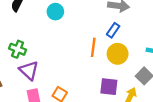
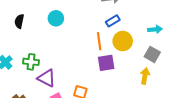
blue rectangle: (113, 30) -> (113, 21), turned 40
purple square: (109, 87) -> (106, 63), moved

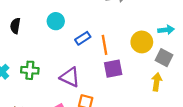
blue rectangle: (113, 21) -> (83, 38), moved
yellow circle: (123, 41) -> (142, 42), moved
purple triangle: (47, 78) -> (70, 77), moved

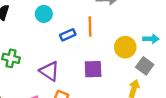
orange line: (104, 45) -> (90, 27), moved

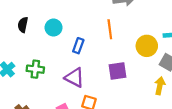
cyan circle: (44, 14) -> (54, 28), moved
blue rectangle: (68, 35) -> (78, 46), moved, turned -40

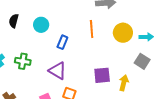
yellow circle: (147, 46) -> (123, 33), moved
purple square: (117, 71) -> (102, 75), moved
yellow arrow: (160, 86) -> (124, 83), moved

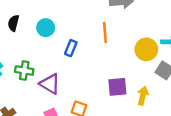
yellow circle: (123, 33) -> (146, 49), moved
purple triangle: (58, 71) -> (50, 84), moved

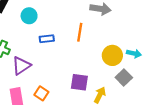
blue rectangle: (71, 48) -> (47, 39), turned 48
purple triangle: (50, 84) -> (21, 66), turned 42

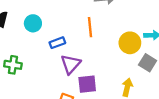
purple triangle: (21, 66) -> (71, 64), moved
purple square: (79, 82) -> (87, 84), moved

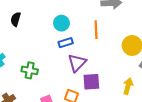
cyan circle: (33, 23) -> (61, 23), moved
green cross: (13, 65) -> (30, 70), moved

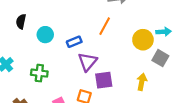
cyan circle: (61, 23) -> (45, 35), moved
orange line: (96, 30) -> (105, 26), turned 36

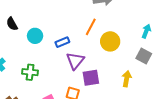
black semicircle: (21, 21) -> (12, 24), turned -40
cyan arrow: (164, 32) -> (146, 31), turned -64
yellow circle: (143, 40) -> (110, 41), moved

